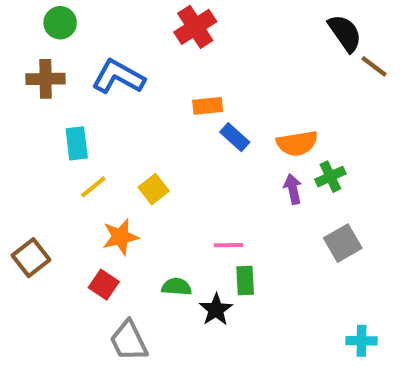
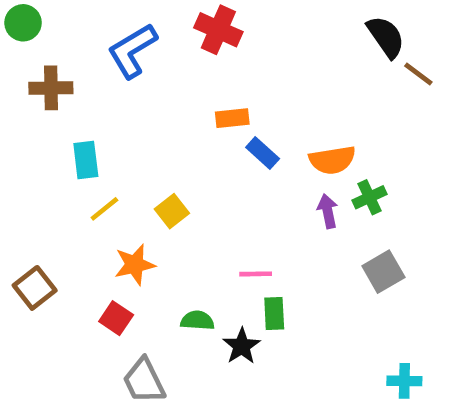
green circle: (60, 23) -> (23, 23), moved
red cross: (195, 27) -> (218, 30), turned -33
blue L-shape: (118, 77) -> (132, 51), moved, turned -60

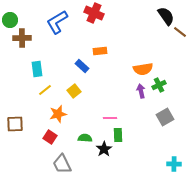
green circle: (23, 23) -> (10, 20), moved
blue rectangle: (263, 153) -> (82, 66), moved
brown square: (35, 288) -> (15, 124), turned 36

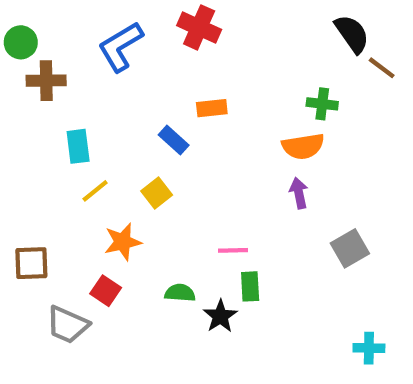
green cross: (159, 85) -> (322, 104), moved, turned 32
gray trapezoid: (62, 164) -> (67, 325), moved, turned -40

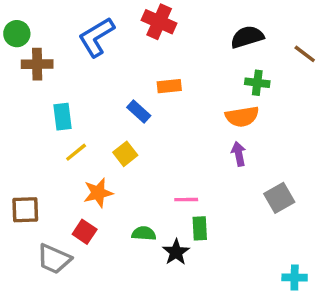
black semicircle: (352, 34) -> (247, 37), moved, turned -72

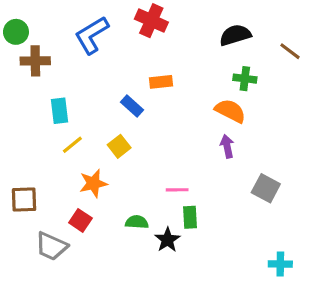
orange semicircle: (242, 117) -> (230, 111), turned -144
gray square: (279, 198) -> (266, 188), turned -32

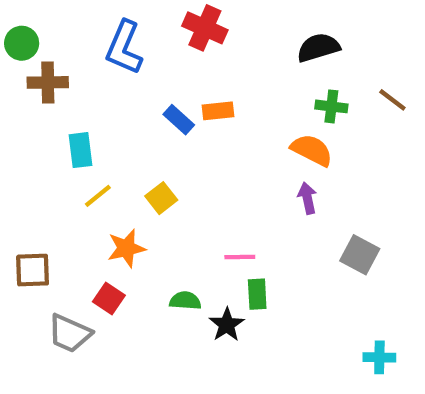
blue L-shape: (92, 35) -> (124, 48), turned -36
brown line: (290, 51) -> (392, 100), moved
blue rectangle: (132, 106) -> (179, 120), moved

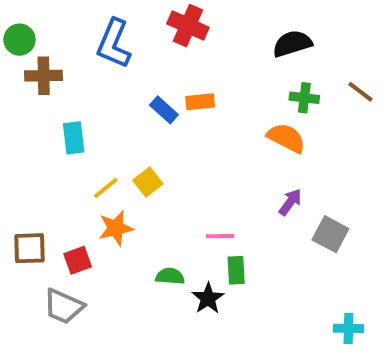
yellow line: (98, 196) -> (106, 188), moved
purple arrow: (307, 198) -> (290, 202), moved, turned 48
red square: (109, 298) -> (78, 260), moved, turned 36

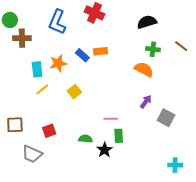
yellow line: (106, 188) -> (42, 89), moved
orange star: (116, 228) -> (58, 63), moved
red square: (78, 260) -> (49, 131), moved

